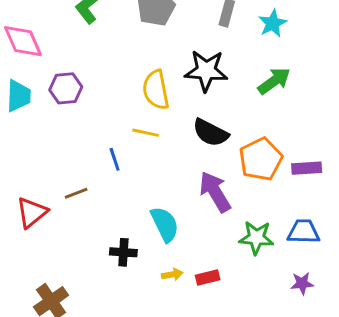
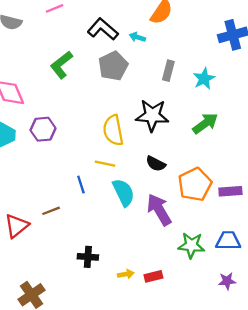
black semicircle: (211, 133) -> (156, 164), size x0.7
cyan semicircle: (165, 224) -> (124, 192), moved

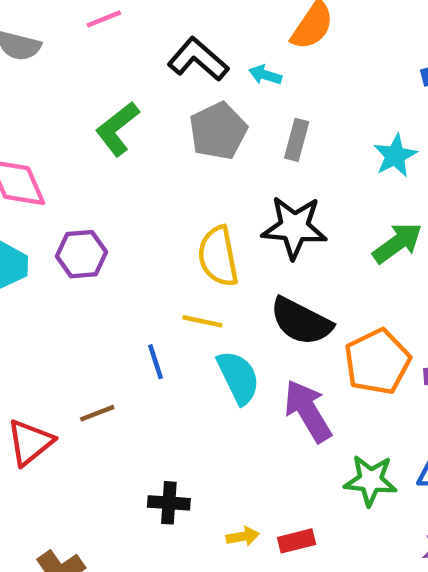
gray rectangle: (168, 71) -> (297, 140), moved
black semicircle: (156, 164) -> (301, 321), size x1.6

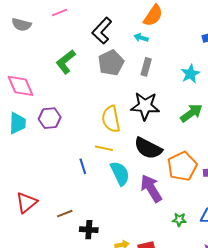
black L-shape: (198, 59) -> (102, 31), turned -88
cyan arrow: (265, 75) -> (141, 38), moved
brown line: (97, 413) -> (65, 214), moved
green star: (371, 480) -> (179, 220), size x0.6

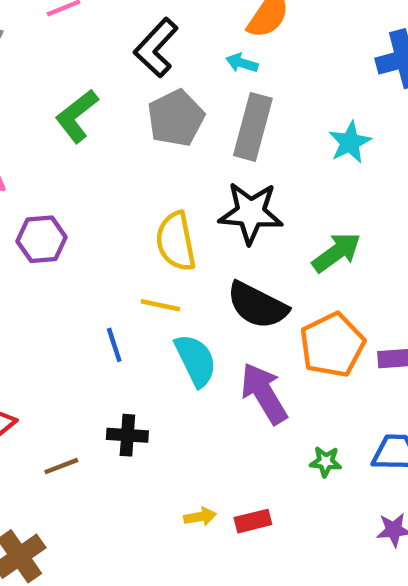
gray rectangle: (146, 67) -> (253, 127), size x1.6
green arrow: (191, 113) -> (337, 252), moved
brown line: (65, 214) -> (61, 466), moved
black cross: (89, 230) -> (127, 435), moved

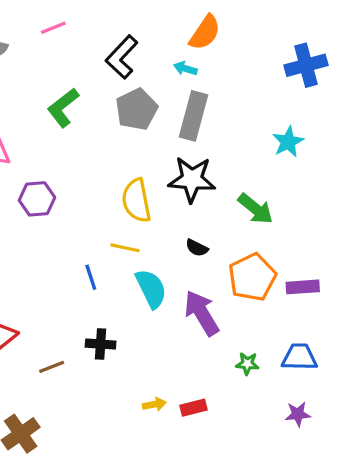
cyan star: (350, 142) -> (288, 142), moved
green arrow: (337, 252) -> (255, 209), turned 75
black semicircle: (257, 305) -> (197, 248), size x0.5

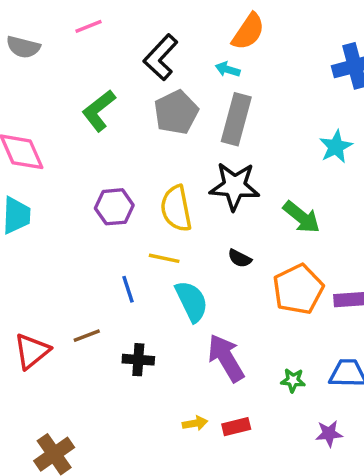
purple hexagon: (37, 199) -> (114, 207), moved
purple arrow: (202, 313) -> (226, 358), moved
brown line: (52, 367) -> (87, 336), moved
purple star: (298, 414) -> (329, 434), moved

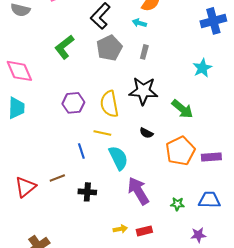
gray rectangle: (236, 119) -> (144, 52), size x0.5

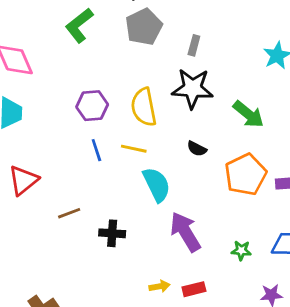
gray rectangle: (144, 52) -> (194, 45), moved
blue line: (81, 151) -> (96, 150), moved
red triangle: (25, 187) -> (23, 180), moved

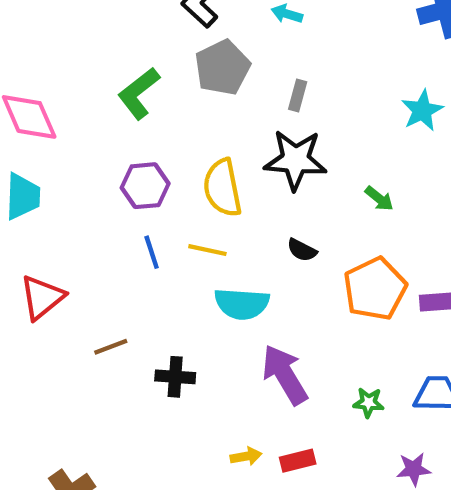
green L-shape: (79, 25) -> (139, 93), moved
green arrow: (248, 114) -> (379, 199), size x0.6
cyan semicircle: (157, 185) -> (242, 304), turned 120

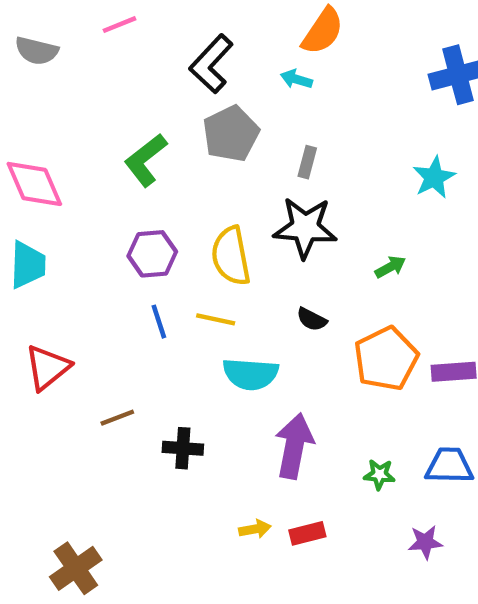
green arrow: (379, 199) -> (390, 267), turned -68
purple arrow: (285, 375) -> (294, 446), turned 42

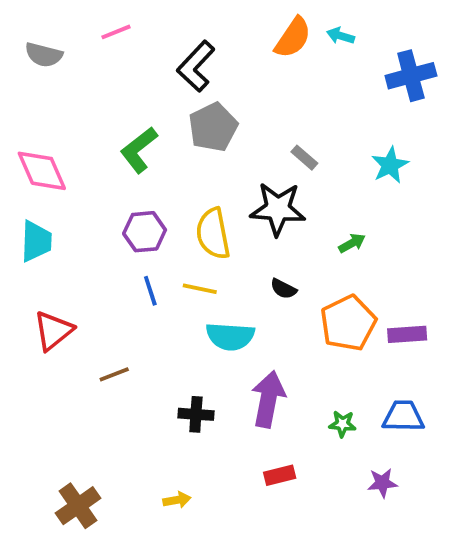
cyan arrow: (296, 79) -> (341, 36), moved
gray rectangle: (307, 162) -> (304, 158), moved, turned -64
black cross: (183, 448) -> (196, 414), moved
yellow arrow: (255, 529) -> (177, 500), moved

